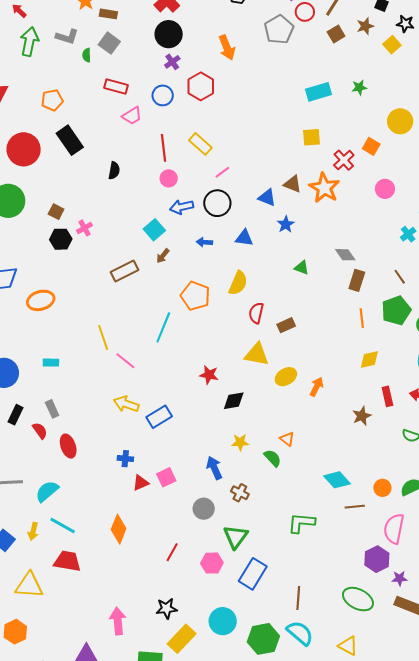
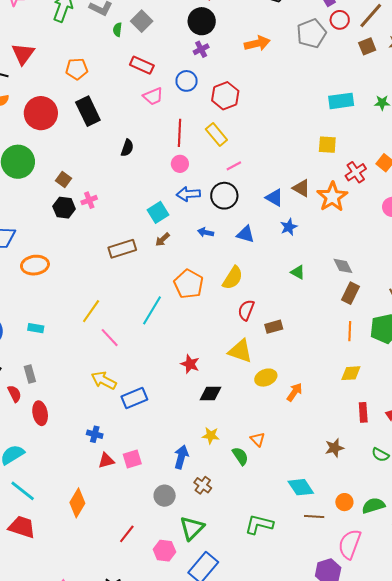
orange arrow: (227, 48) -> (257, 43), turned -90
red hexagon: (201, 86) -> (225, 96), moved
yellow line: (103, 337) -> (91, 311), turned 45
brown star: (362, 416) -> (334, 448), moved
blue arrow: (214, 468) -> (181, 457), turned 30

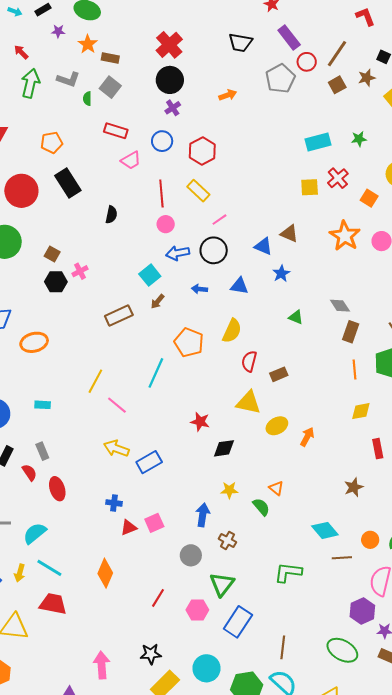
orange arrow: (257, 43) -> (228, 95), size x0.7
red cross: (356, 172) -> (338, 178), moved
orange star: (332, 197) -> (345, 236), moved

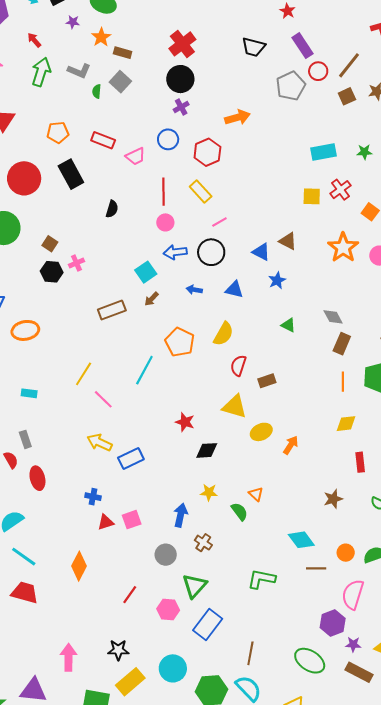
orange arrow: (228, 95) -> (237, 117), moved, size x1.4
red rectangle: (116, 131) -> (103, 140), moved

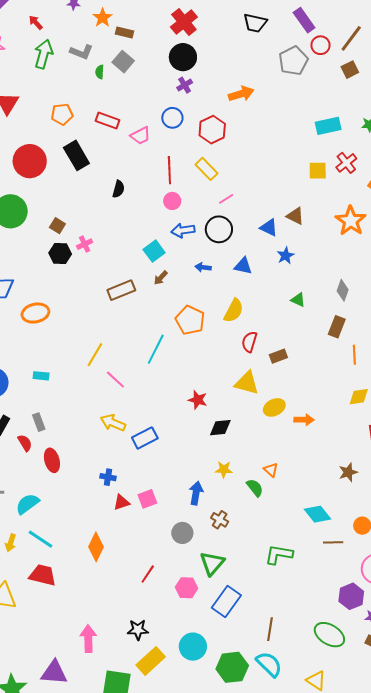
gray diamond: (333, 317) -> (343, 290), turned 50
brown rectangle: (342, 344) -> (337, 327), moved
orange arrow: (291, 445) -> (304, 420), turned 60

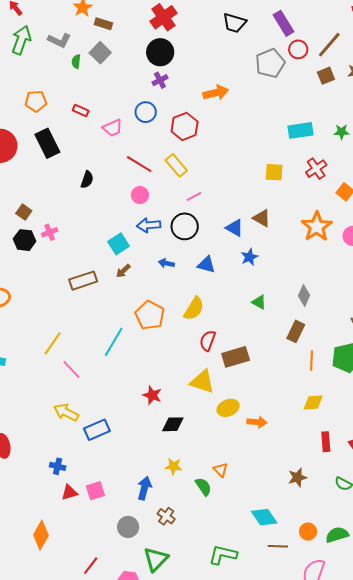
red rectangle: (107, 121) -> (81, 111), size x0.7
red line: (169, 170) -> (139, 164), turned -60
yellow square: (318, 171) -> (274, 172), moved
brown rectangle: (278, 356) -> (236, 357), size x1.5

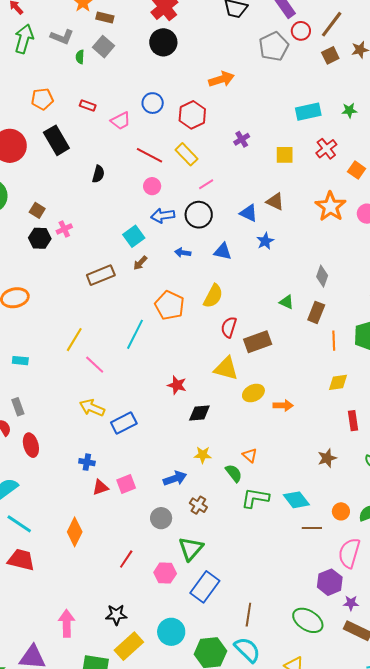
purple cross: (160, 80) -> (242, 139), moved
green triangle: (259, 302) -> (287, 302), moved
blue arrow: (144, 488) -> (175, 478), turned 60
green L-shape: (223, 555) -> (255, 498), moved

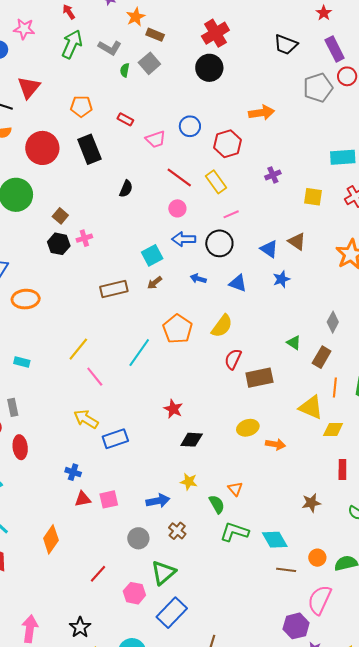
yellow triangle: (226, 368) -> (311, 407), moved
black star: (116, 615) -> (80, 627), turned 30

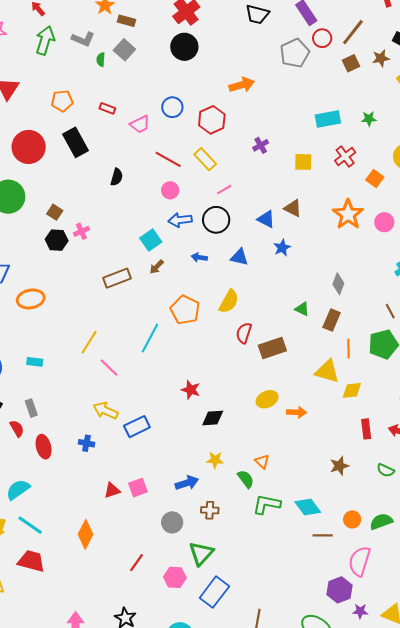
blue cross: (73, 472) -> (86, 443), moved
brown cross: (177, 531) -> (210, 510), turned -30

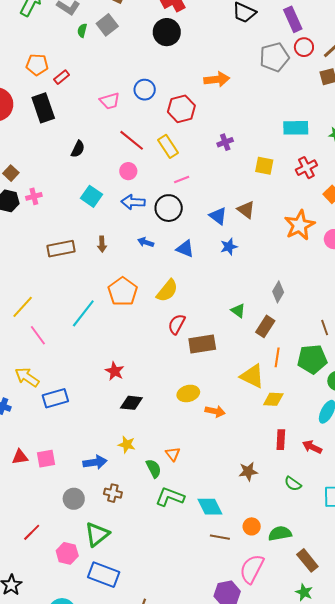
red rectangle: (107, 108) -> (62, 77), moved, turned -70
cyan square: (151, 240) -> (91, 196), moved, turned -30
brown arrow: (157, 267) -> (102, 244), turned -56
blue rectangle: (214, 592) -> (104, 575), turned 64

